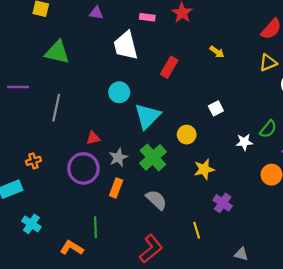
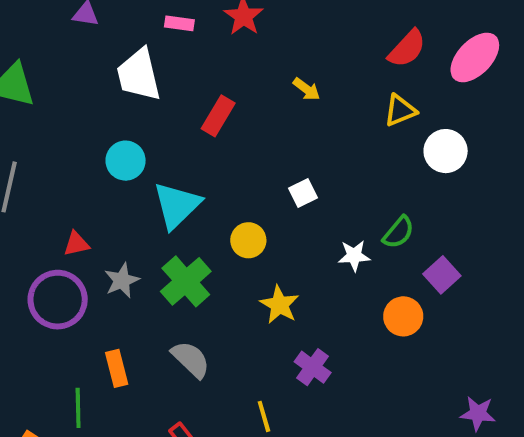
yellow star: (204, 169) -> (279, 305), turned -30
orange rectangle: (116, 188) -> (117, 368), moved, turned -36

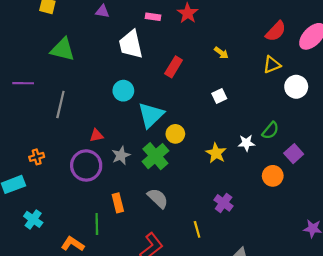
white square: (303, 193) -> (219, 96), moved
yellow circle: (248, 240) -> (175, 134), moved
yellow star: (279, 305) -> (216, 153), moved

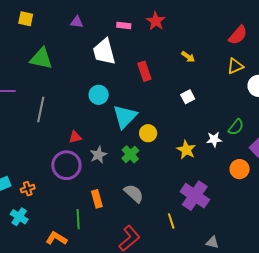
red rectangle: (174, 67) -> (144, 71), turned -48
green cross: (155, 156) -> (130, 154), size x0.7
orange cross: (37, 157) -> (28, 189), moved
purple cross: (224, 203) -> (195, 196), size x1.6

